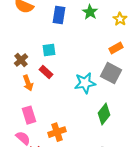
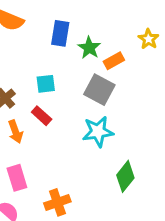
green star: (90, 12) -> (89, 48), moved
orange rectangle: (116, 48) -> (114, 61), moved
gray square: (111, 73) -> (99, 90), moved

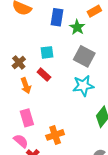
orange rectangle: (114, 61) -> (94, 11), moved

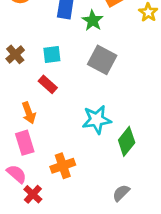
brown cross: (19, 62) -> (15, 54), moved
orange arrow: (26, 86) -> (29, 113), moved
cyan star: (83, 86) -> (97, 120), moved

